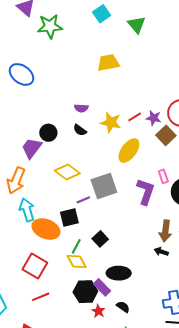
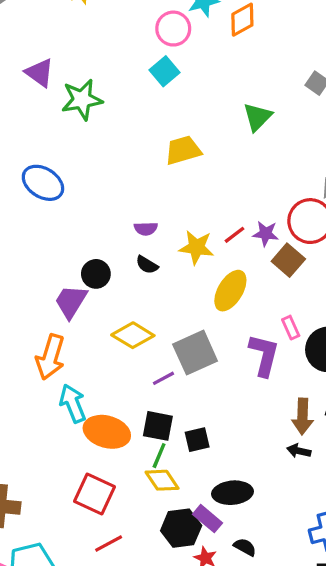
green triangle: (137, 25) -> (257, 117), moved, turned 30
black square: (69, 217) -> (158, 426), moved, turned 30
black square: (100, 239) -> (197, 440), turned 35

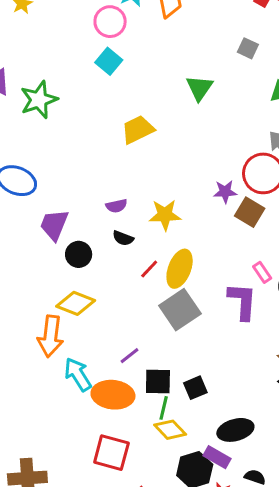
red line: (234, 235) -> (149, 269), moved
yellow ellipse: (230, 291) -> (180, 269), moved
purple trapezoid: (71, 301) -> (54, 225), moved
yellow diamond: (133, 335) -> (76, 303), moved
purple line: (163, 378) -> (130, 356), moved

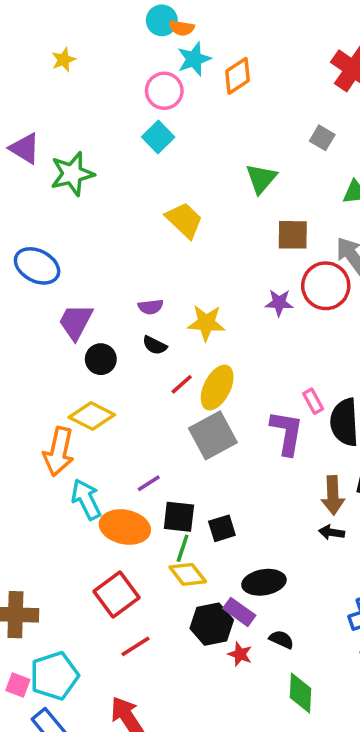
yellow trapezoid: (138, 130) -> (184, 220), turned 64
brown square: (250, 212) -> (293, 235), moved, turned -36
red square: (111, 453) -> (117, 595), turned 33

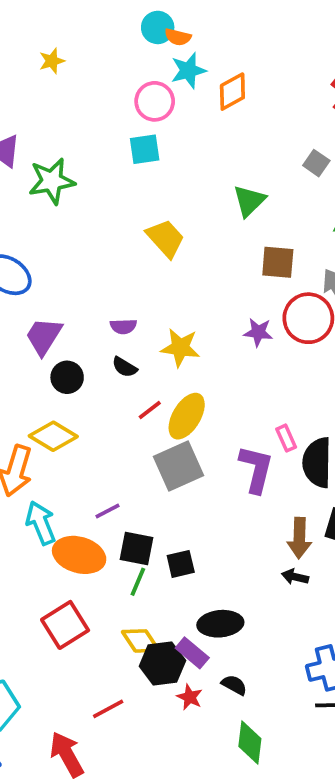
cyan square: (158, 137) -> (145, 149), turned 32
yellow diamond: (188, 574) -> (141, 641), moved
red line: (135, 646) -> (108, 709), moved

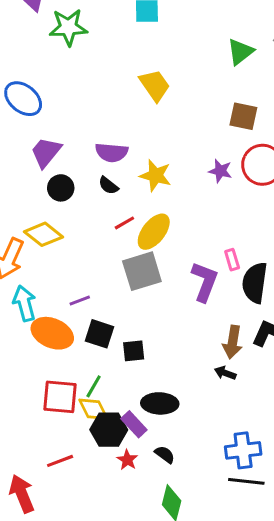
green triangle: (249, 201) -> (240, 52), moved
purple semicircle: (123, 326) -> (112, 152), size x1.5
green line: (138, 582) -> (94, 386), moved
red square: (65, 625) -> (60, 397), moved, turned 30

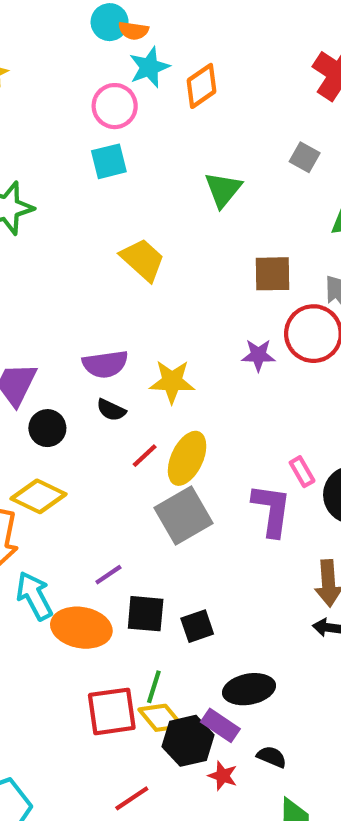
green triangle: (240, 52) -> (223, 190), moved

